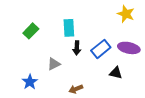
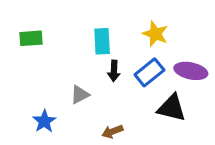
yellow star: (126, 14) -> (155, 34), moved
green rectangle: (31, 31) -> (31, 38), moved, turned 42
black triangle: (116, 73) -> (172, 108), size x1.5

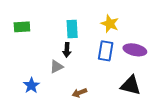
black arrow: (114, 71) -> (67, 50), moved
blue rectangle: (149, 72) -> (106, 51), turned -42
black triangle: (172, 108) -> (131, 85), moved

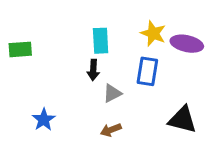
green rectangle: (22, 27) -> (20, 49), moved
purple ellipse: (135, 50) -> (187, 44), moved
gray triangle: (56, 67) -> (112, 93), moved

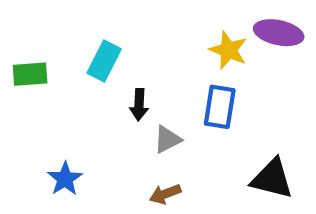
cyan rectangle: (101, 41) -> (104, 61), moved, turned 30
purple ellipse: (187, 44) -> (279, 33), moved

